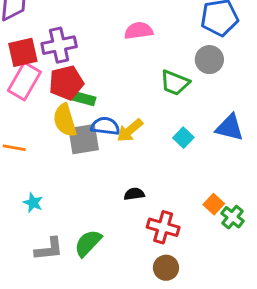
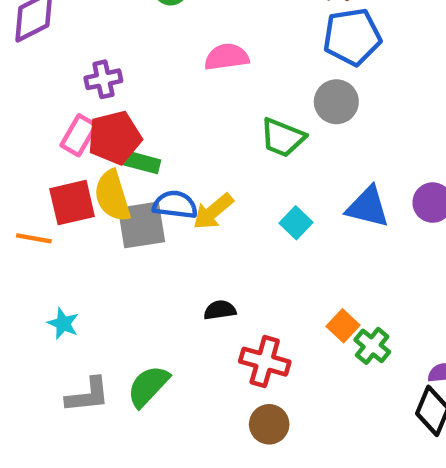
purple cross: (59, 45) -> (103, 79), size x0.7
red square: (23, 52) -> (72, 203), moved
pink rectangle: (24, 81) -> (79, 135), moved, size x0.7

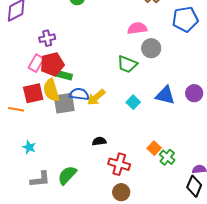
blue pentagon: (352, 37) -> (185, 19), moved
pink semicircle: (227, 57) -> (137, 28), moved

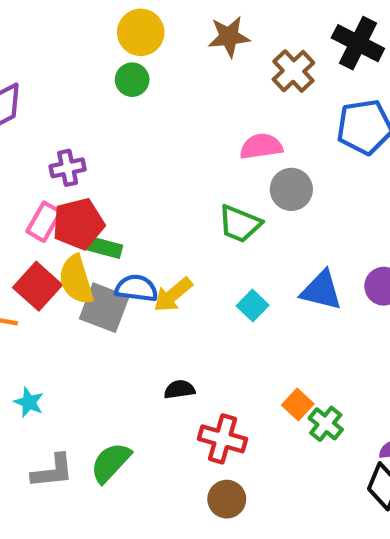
red square: (33, 93) -> (37, 286), turned -35
gray square: (64, 103) -> (104, 308), turned 30

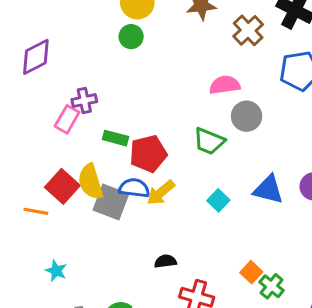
pink rectangle: (44, 222) -> (67, 119), moved
red pentagon: (78, 224) -> (148, 154), moved
green rectangle: (104, 247) -> (115, 138), moved

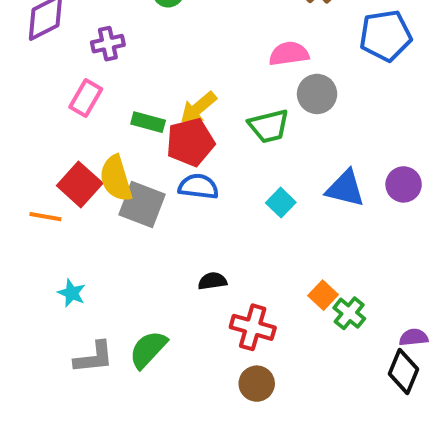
purple cross: (84, 101) -> (108, 44), moved
green trapezoid: (209, 141) -> (269, 126), turned -36
blue semicircle: (134, 188) -> (198, 186), moved
yellow arrow: (161, 193) -> (198, 108), moved

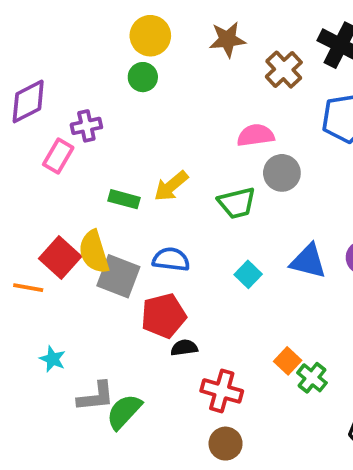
pink rectangle: (86, 98) -> (58, 156), moved
red pentagon: (190, 142) -> (163, 316), moved
gray L-shape: (94, 357) -> (96, 397), moved

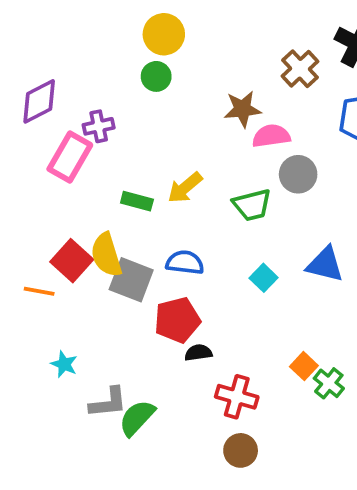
brown star: (227, 39) -> (242, 109), moved
pink rectangle: (58, 156) -> (70, 157), size x1.4

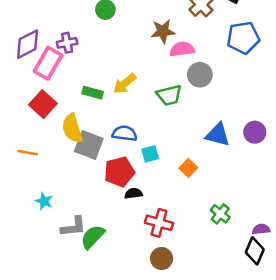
purple diamond: (39, 101) -> (28, 44), moved
red square: (72, 261) -> (43, 104), moved
cyan square: (264, 278) -> (150, 154), moved, turned 30
orange square: (304, 366) -> (188, 168), moved

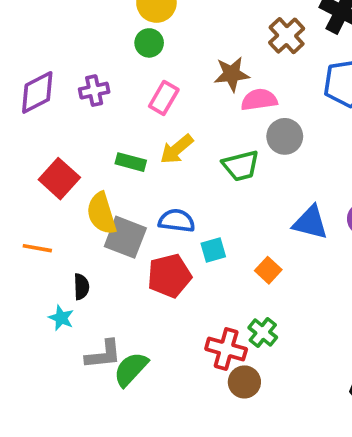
pink rectangle: (48, 63) -> (164, 98), moved, size x0.7
black semicircle: (133, 193) -> (81, 287), moved, turned 96
green cross: (220, 214) -> (263, 333), moved
brown circle: (162, 259) -> (244, 382), moved

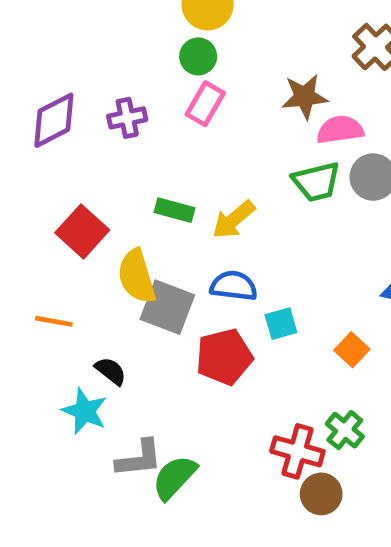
pink rectangle: (164, 98) -> (205, 104), moved
yellow arrow: (177, 149) -> (234, 220), moved
green trapezoid: (241, 166) -> (316, 182), moved
black semicircle: (81, 287) -> (111, 371), turned -50
cyan star: (61, 318) -> (85, 411), size x1.4

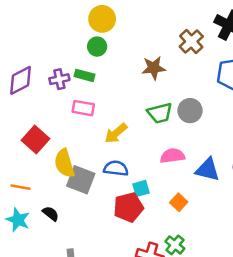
pink rectangle: (205, 104) -> (83, 108), moved, turned 70
pink semicircle: (340, 130) -> (172, 156), moved
green rectangle: (174, 210) -> (84, 75), moved
red pentagon: (224, 357) -> (128, 207), moved
cyan star: (85, 411) -> (18, 220), moved

